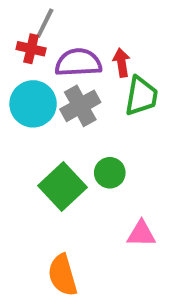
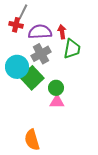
cyan circle: (33, 104) -> (17, 67), moved
green square: (63, 187) -> (32, 78), moved
pink triangle: (141, 234) -> (57, 102), moved

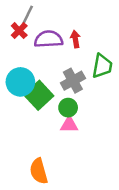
red cross: (16, 25) -> (19, 31), turned 32
green trapezoid: (72, 49) -> (102, 66), moved
gray cross: (41, 54) -> (73, 81), moved

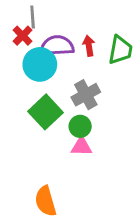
gray line: (28, 15) -> (33, 17), turned -30
green trapezoid: (102, 66) -> (120, 50), moved
cyan circle: (20, 82) -> (40, 64), moved

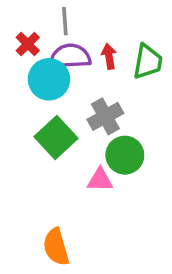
gray line: (33, 17) -> (65, 21), moved
green circle: (80, 126) -> (125, 155), moved, size x1.4

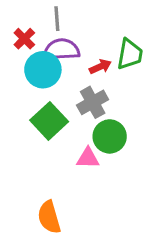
red arrow: (109, 56) -> (100, 67), moved, turned 75

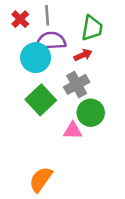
red cross: (24, 39) -> (20, 19), moved
green trapezoid: (130, 54) -> (92, 28), moved
orange semicircle: (49, 217) -> (41, 179), turned 52

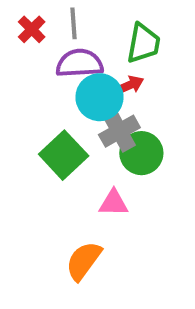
cyan circle: (36, 58) -> (99, 97), moved
green circle: (91, 113) -> (141, 153), moved
orange semicircle: (41, 179) -> (84, 261), moved

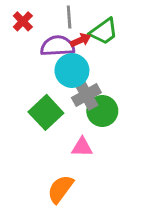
gray line: (74, 23) -> (69, 17), moved
green trapezoid: (143, 43) -> (104, 31), turned 44
red arrow: (129, 85) -> (81, 40), moved

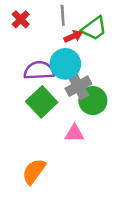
purple semicircle: (57, 46) -> (39, 70), moved
orange semicircle: (60, 189) -> (34, 171), moved

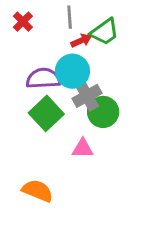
orange semicircle: (34, 171) -> (37, 191), turned 76

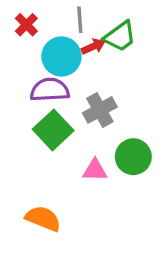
cyan circle: (72, 71) -> (61, 56), moved
green circle: (103, 112) -> (133, 157), moved

